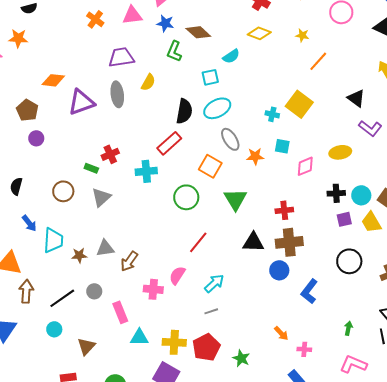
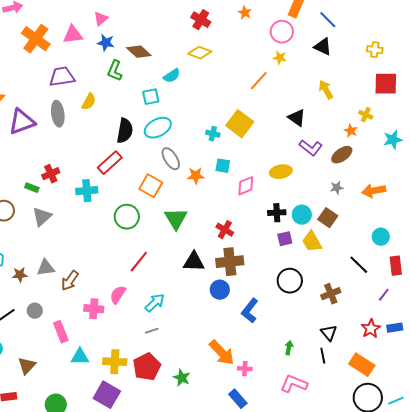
orange cross: (95, 19) -> (36, 39), size x1.6
yellow star: (302, 35) -> (280, 58), moved
red cross: (284, 210) -> (225, 230), turned 36
orange arrow: (281, 333) -> (222, 353), size x1.8

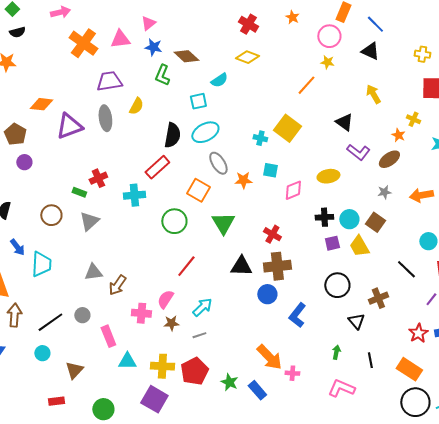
brown star: (20, 275) -> (171, 323), moved
black triangle: (329, 333) -> (356, 321), moved
blue rectangle: (238, 399) -> (257, 390), moved

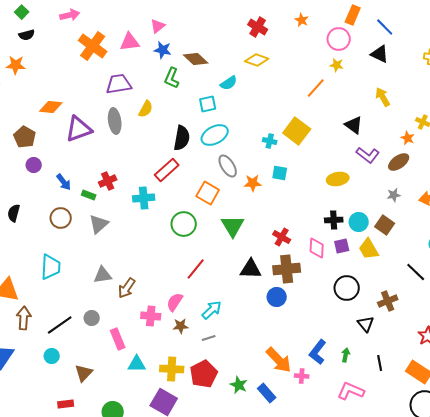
pink diamond: (293, 190) -> (317, 248), moved, turned -65
blue arrow: (17, 247) -> (64, 182), moved
blue L-shape: (297, 315) -> (318, 352), moved

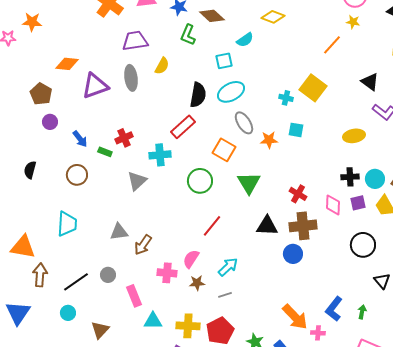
gray triangle: (99, 224) -> (137, 181), moved

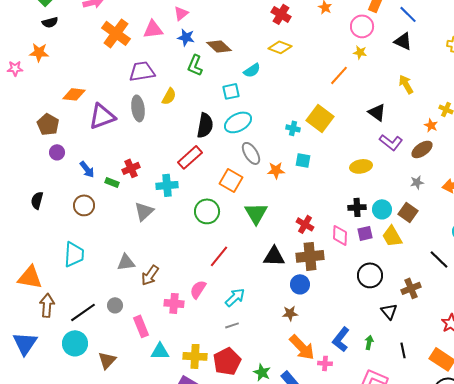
brown star: (197, 283) -> (290, 313), moved
cyan circle: (68, 313) -> (75, 343), size x1.6

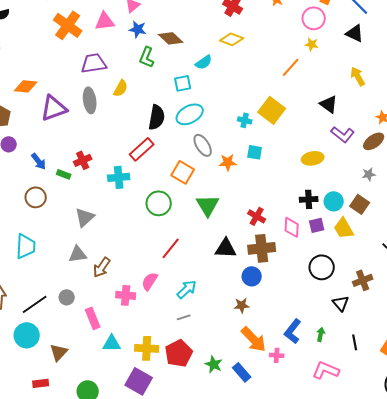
gray triangle: (144, 211) -> (85, 217), moved

